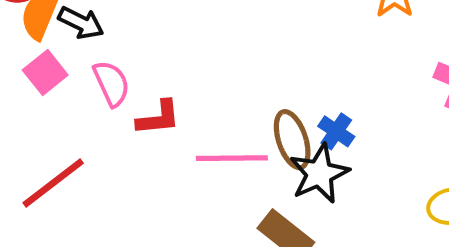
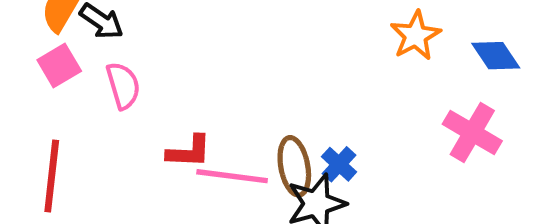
red L-shape: (158, 118) -> (189, 152), moved
red line: (53, 183) -> (52, 176), turned -54

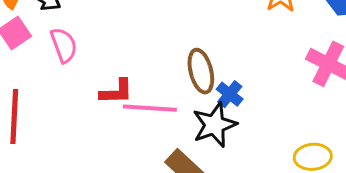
brown ellipse: (294, 166) -> (201, 71), moved

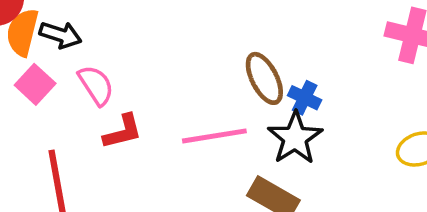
red L-shape: (116, 92) -> (123, 132), moved

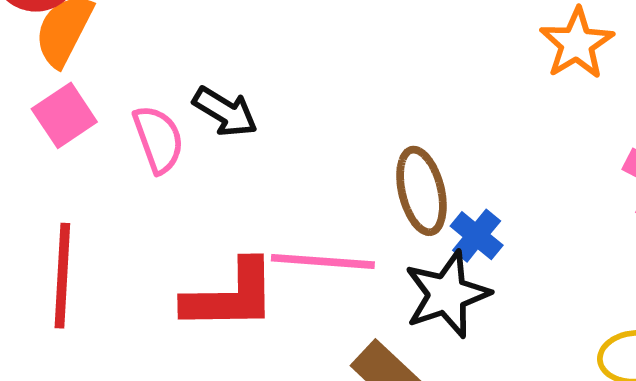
black arrow: (60, 35) -> (225, 112), moved
red L-shape: (123, 132) -> (230, 296), moved, size x1.5

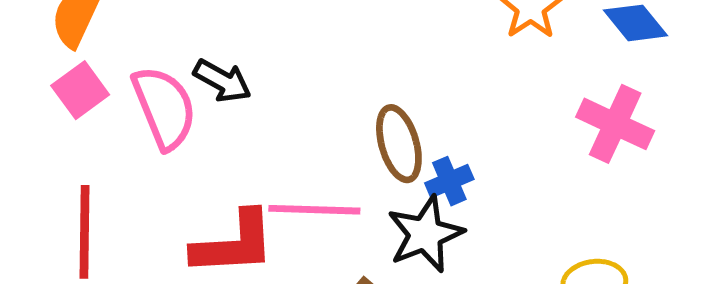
pink semicircle: (158, 139) -> (164, 108), size x1.4
blue cross: (477, 236) -> (449, 181), turned 30

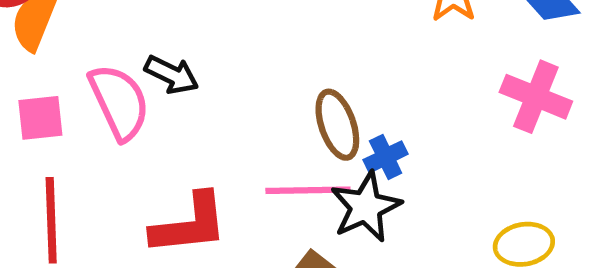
pink square: (80, 90) -> (40, 118), moved, turned 33
pink line: (314, 210) -> (308, 190), moved

